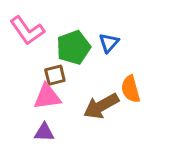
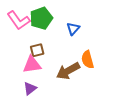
green pentagon: (73, 47) -> (41, 18), moved
purple triangle: (44, 132) -> (30, 88), turned -40

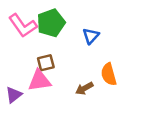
brown arrow: (68, 71) -> (84, 88), size x0.6
purple triangle: (30, 88) -> (14, 95), moved

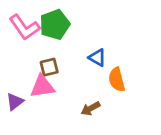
blue triangle: (91, 36) -> (97, 58), moved, turned -42
brown arrow: (84, 88) -> (91, 109), moved

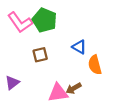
green pentagon: (55, 25) -> (45, 20), turned -30
pink triangle: (42, 86) -> (58, 93), moved

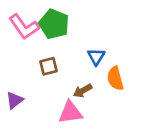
blue triangle: (79, 47) -> (96, 57), turned 32
brown arrow: (74, 88) -> (83, 91), moved

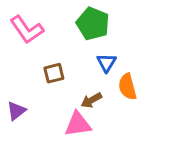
green pentagon: (54, 24) -> (93, 24), moved

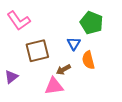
green pentagon: (93, 24) -> (91, 23), moved
brown square: (54, 73) -> (37, 51), size x1.6

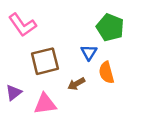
pink triangle: (54, 86) -> (45, 104), moved

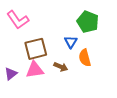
brown arrow: (76, 84) -> (61, 67), turned -128
pink triangle: (45, 104) -> (35, 70), moved

